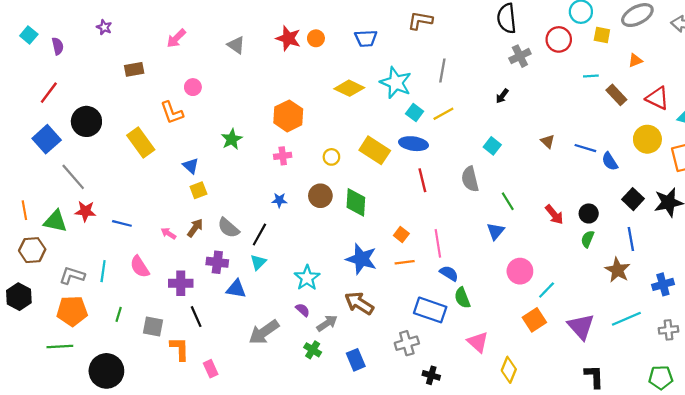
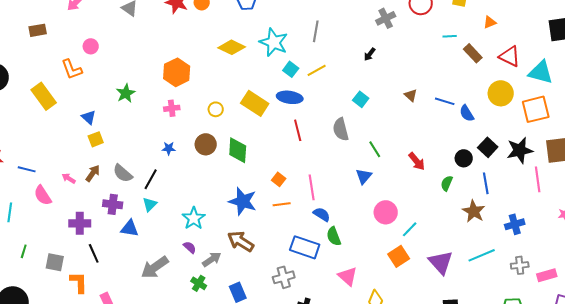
black circle: (589, 213) -> (464, 158), moved
pink semicircle: (140, 267) -> (43, 195), moved

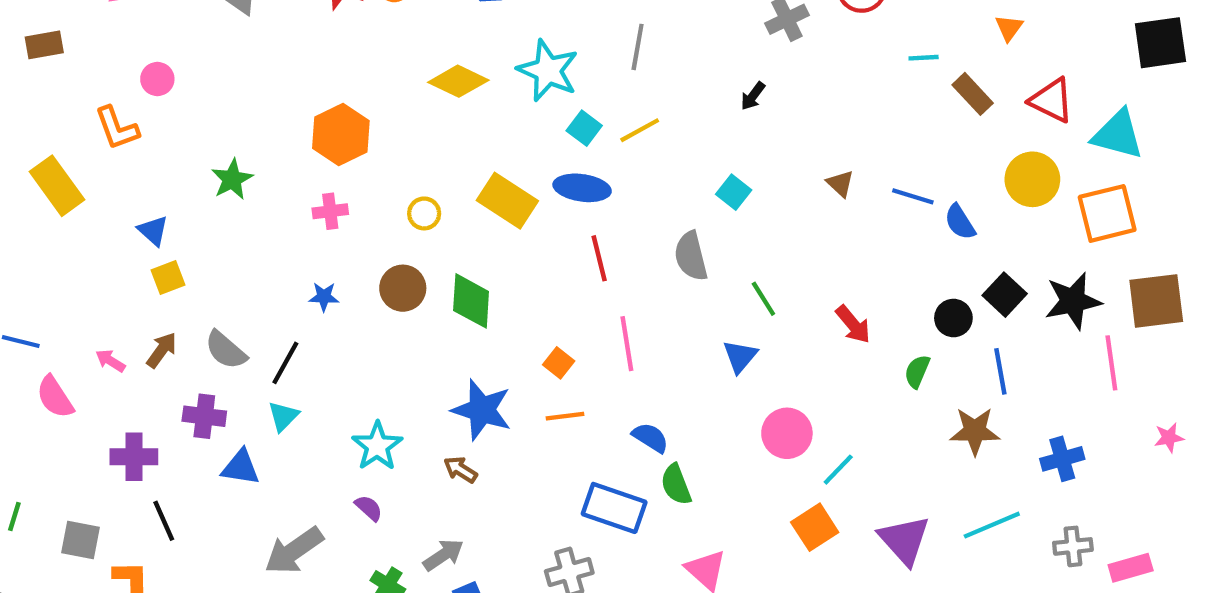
orange triangle: (490, 22) -> (1009, 28), turned -32
pink line: (312, 187) -> (627, 344), moved
brown star: (474, 211) -> (975, 431), turned -30
brown arrow: (241, 241) -> (460, 470), moved, size x0.6
gray arrow: (212, 259) -> (443, 555), moved

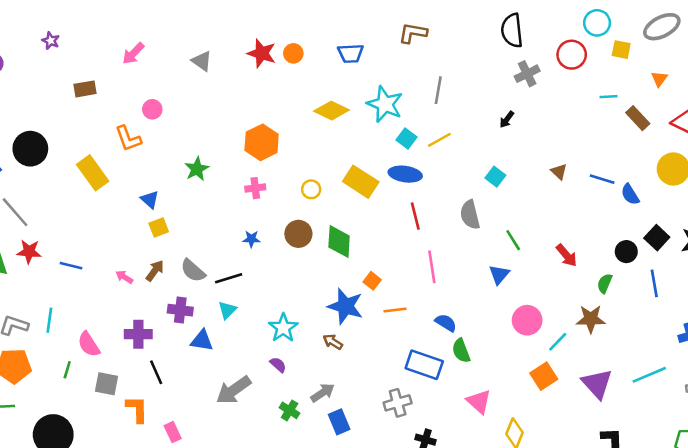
black line: (285, 363) -> (229, 278), turned 44
orange square: (559, 363) -> (372, 281), moved
pink semicircle: (55, 397) -> (89, 344), moved
brown star: (975, 431) -> (591, 319), moved

